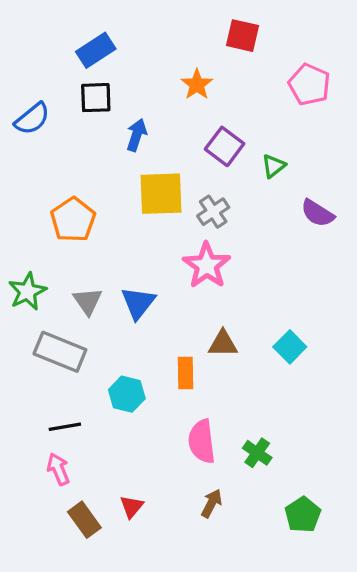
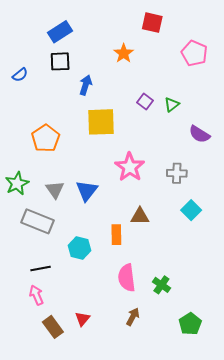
blue semicircle: (32, 119) -> (20, 75), size x0.7
purple square: (225, 146) -> (145, 101), moved, size x0.7
gray cross: (213, 212) -> (177, 173), moved, turned 36
cyan square: (290, 347) -> (191, 210), moved

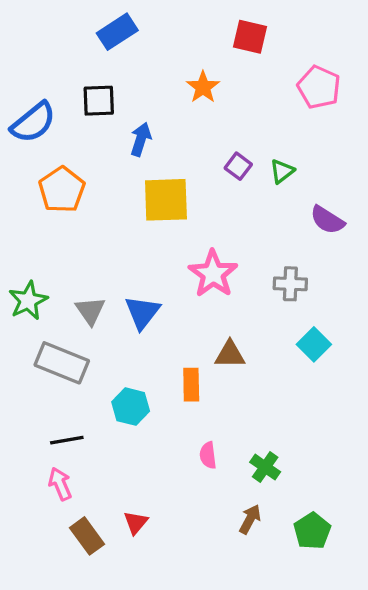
blue rectangle: (60, 32) -> (117, 32), moved
blue semicircle: (20, 75) -> (33, 122), size x1.8
orange pentagon: (46, 138) -> (62, 190), moved
pink semicircle: (127, 278) -> (208, 455), size x0.6
brown arrow: (133, 317) -> (250, 519), moved

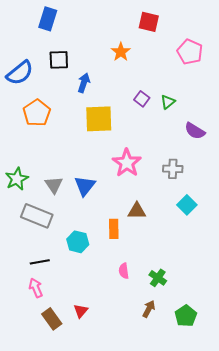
blue rectangle: (117, 32) -> (48, 19), moved, turned -40

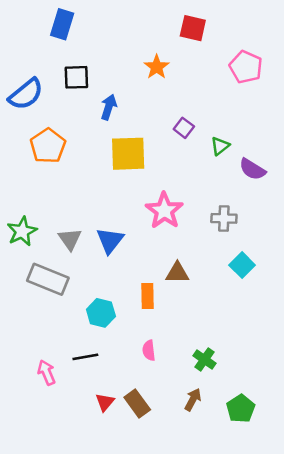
green triangle: (168, 102) -> (220, 146), moved
black line: (40, 262) -> (85, 357), moved
pink semicircle: (124, 271) -> (149, 350), moved
brown rectangle: (52, 319) -> (137, 403), moved

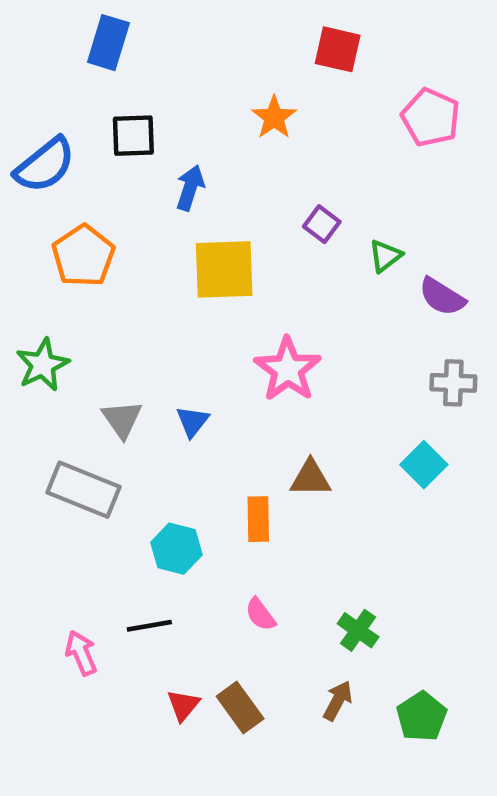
gray cross: (224, 218) -> (453, 383), moved
green star: (22, 231) -> (43, 365), moved
blue triangle: (110, 240) -> (192, 422), size x0.7
pink semicircle: (149, 350) -> (260, 614), turned -30

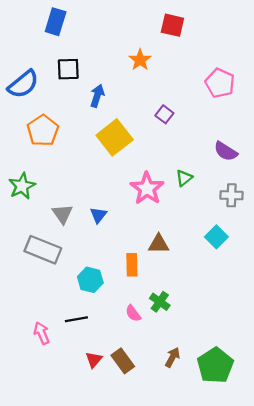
pink pentagon: (431, 117) -> (220, 83), moved
green triangle: (385, 256) -> (184, 178), moved
yellow square: (224, 269) -> (115, 137), turned -36
green cross: (358, 630) -> (160, 302), moved
green pentagon: (422, 717) -> (215, 365), size x1.4

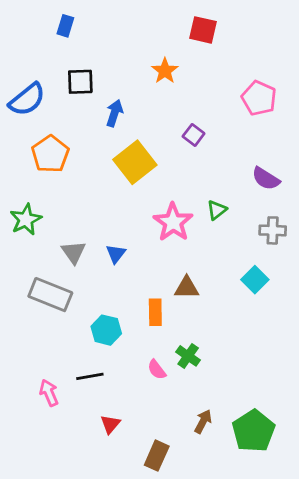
blue rectangle: (56, 22) -> (65, 26), size x0.7
brown rectangle: (123, 361) -> (157, 456), moved, turned 60

